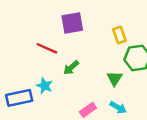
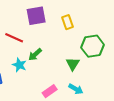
yellow rectangle: (119, 35) -> (67, 22), moved
cyan star: (44, 86) -> (19, 65), moved

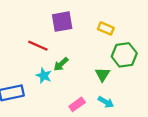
yellow rectangle: (67, 22) -> (106, 28), moved, turned -48

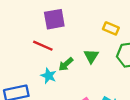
purple square: (62, 22) -> (54, 19), moved
green triangle: (102, 74) -> (91, 56), moved

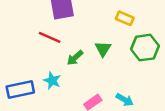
cyan star: (49, 76) -> (52, 81), moved

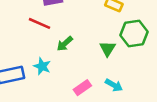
green triangle: (103, 49) -> (108, 49), moved

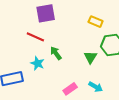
green arrow: (65, 44) -> (56, 53), turned 96
cyan star: (42, 66) -> (37, 63), moved

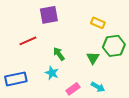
red line: (35, 37) -> (28, 41), moved, turned -48
cyan star: (37, 63) -> (52, 73), moved

